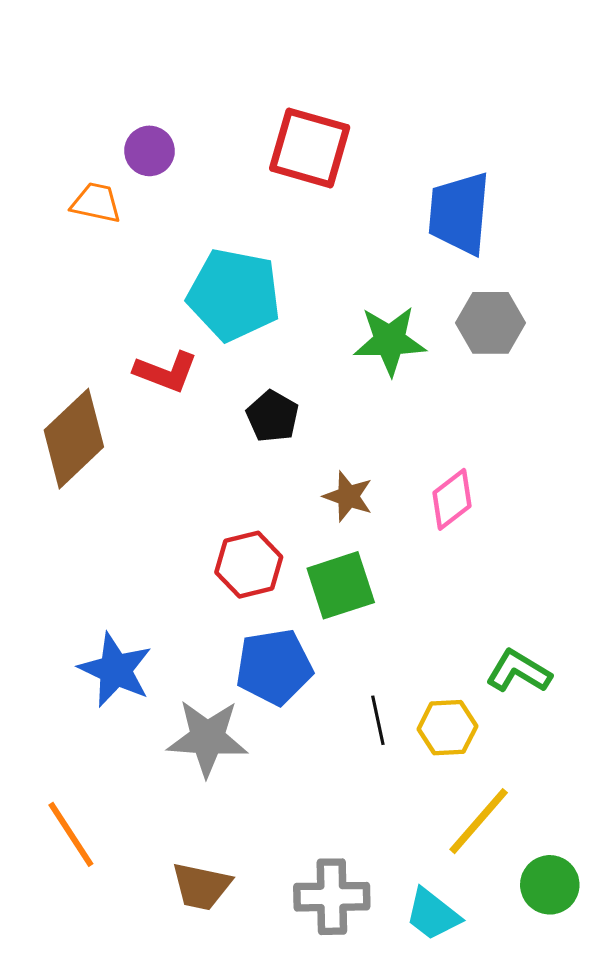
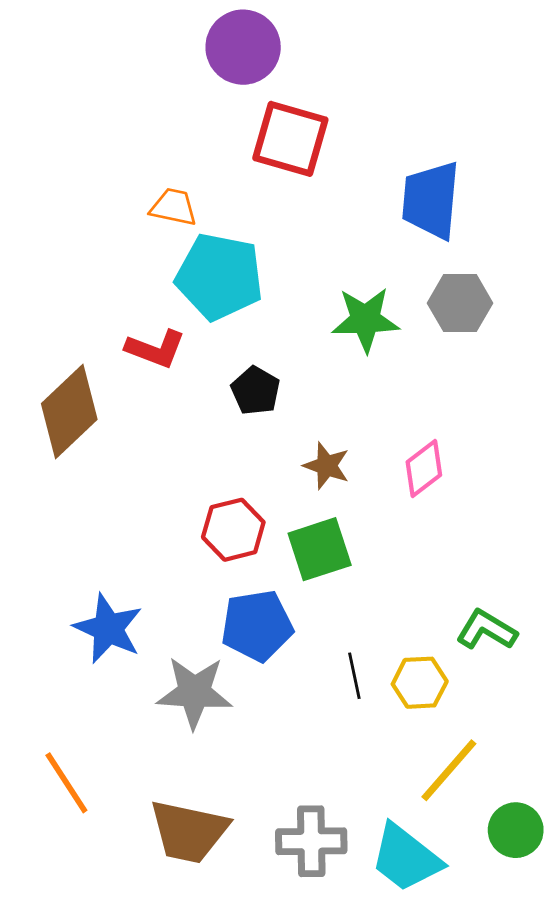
purple circle: (149, 151) -> (243, 47), moved, size x1.6
orange trapezoid: (96, 203) -> (174, 207), moved
brown trapezoid: (201, 886) -> (189, 832), size x1.4
cyan trapezoid: (433, 914) -> (406, 858), size x1.4

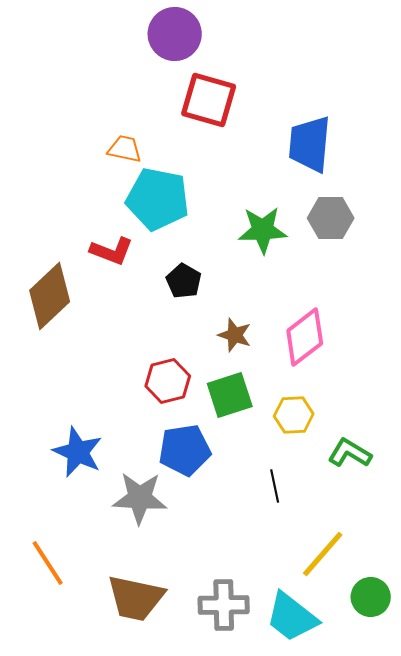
pink diamond: (424, 469) -> (305, 337), size x1.4
black line: (354, 676) -> (275, 486), moved
yellow hexagon: (420, 683) -> (294, 415), moved

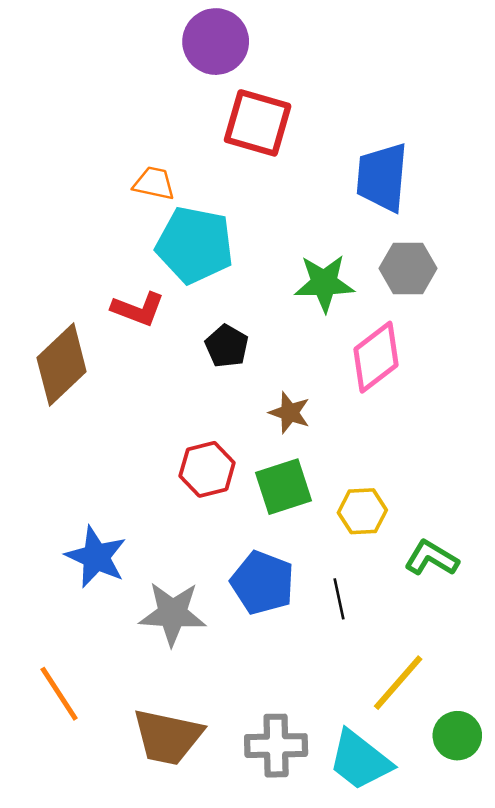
pink diamond: (305, 337) -> (376, 357), moved
blue pentagon: (185, 450) -> (263, 583), moved, turned 30

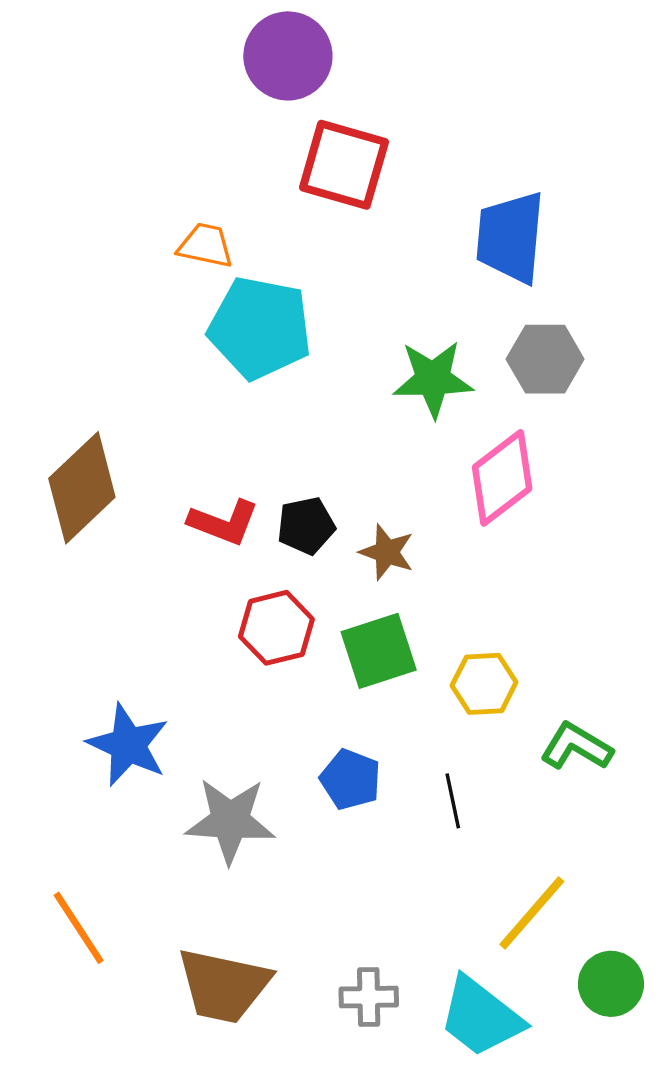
red L-shape: (138, 309) -> (224, 522), moved
black pentagon: (227, 346) -> (306, 526), moved, turned 30
blue pentagon: (263, 583) -> (351, 779), size x0.7
gray cross: (276, 746) -> (369, 997), size x0.7

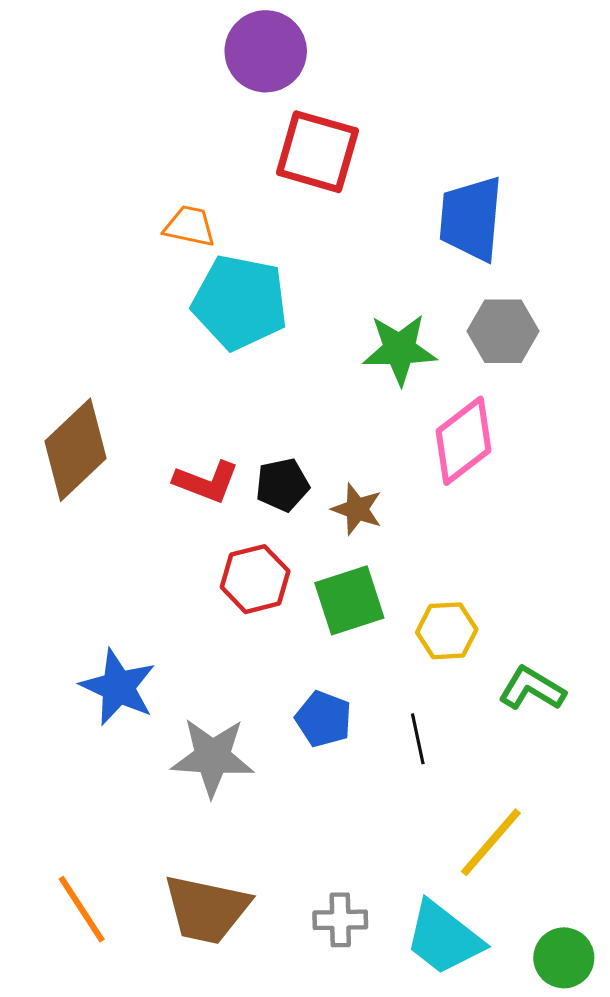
orange line: (79, 928) -> (82, 909), moved
green circle: (611, 984) -> (564, 958), moved

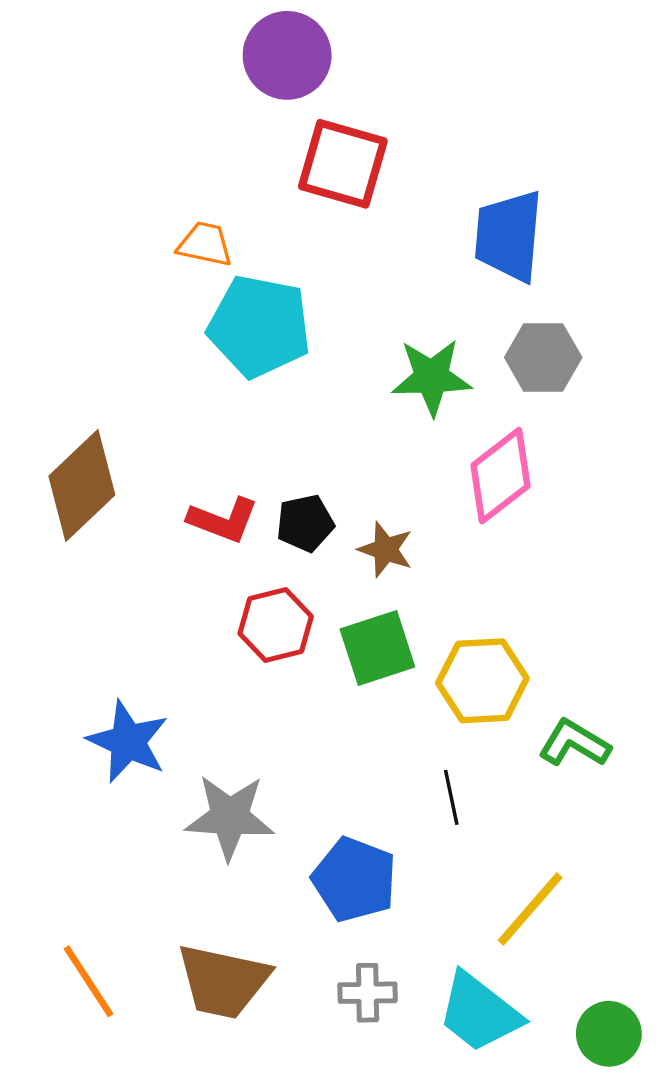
yellow hexagon: (447, 631) -> (482, 681), size x1.4
blue pentagon: (324, 719) -> (354, 879), moved, size x1.4

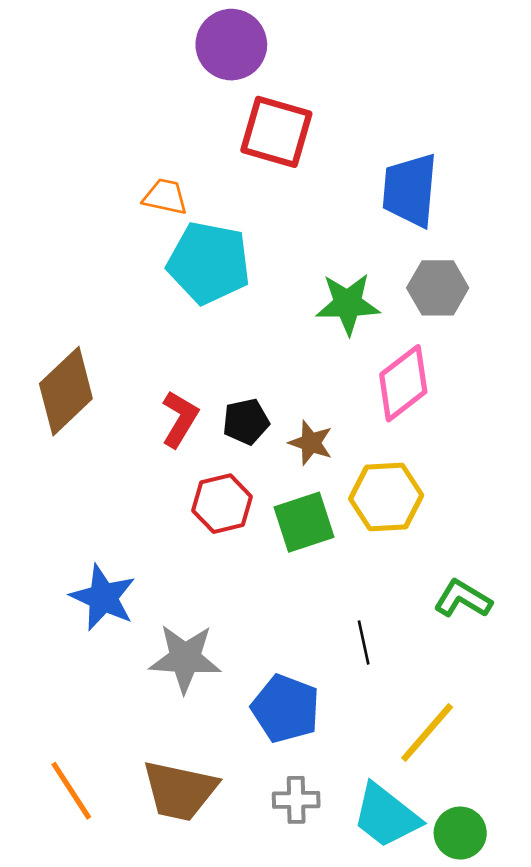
red L-shape: (223, 520) -> (180, 419), turned -80
yellow hexagon: (482, 681) -> (386, 497), moved
green circle: (609, 1034) -> (460, 833), moved

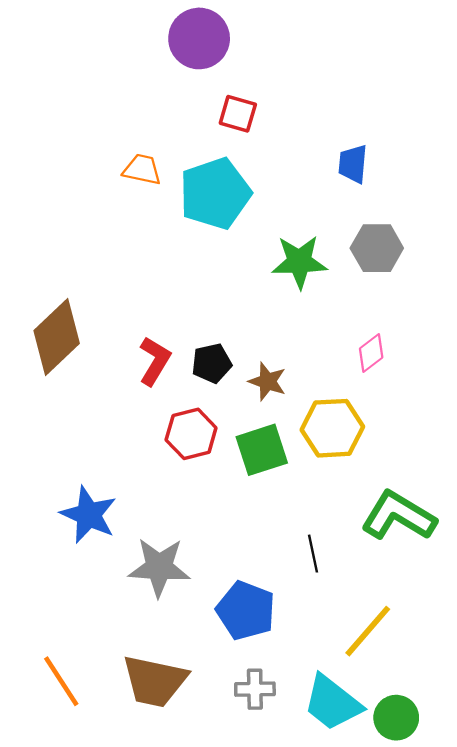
red square: (276, 132) -> (238, 114), size x0.6
blue trapezoid: (410, 190) -> (353, 164), size x0.6
cyan pentagon: (209, 263) -> (215, 193), moved, turned -30
pink diamond: (403, 383) -> (371, 353), moved, size x0.6
green L-shape: (463, 599) -> (398, 516), size x1.5

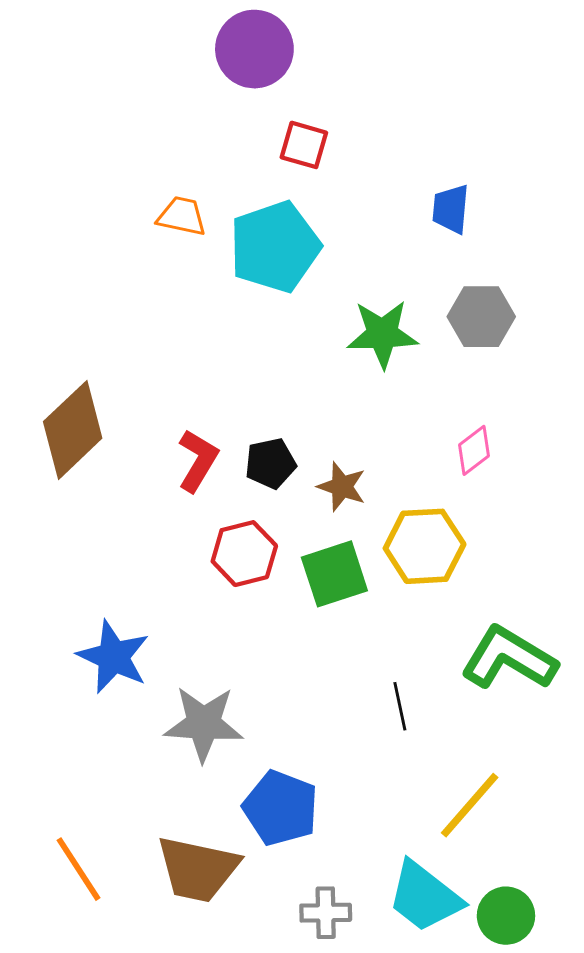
blue pentagon: (246, 611) -> (281, 808), moved
gray cross: (255, 689) -> (326, 913), moved

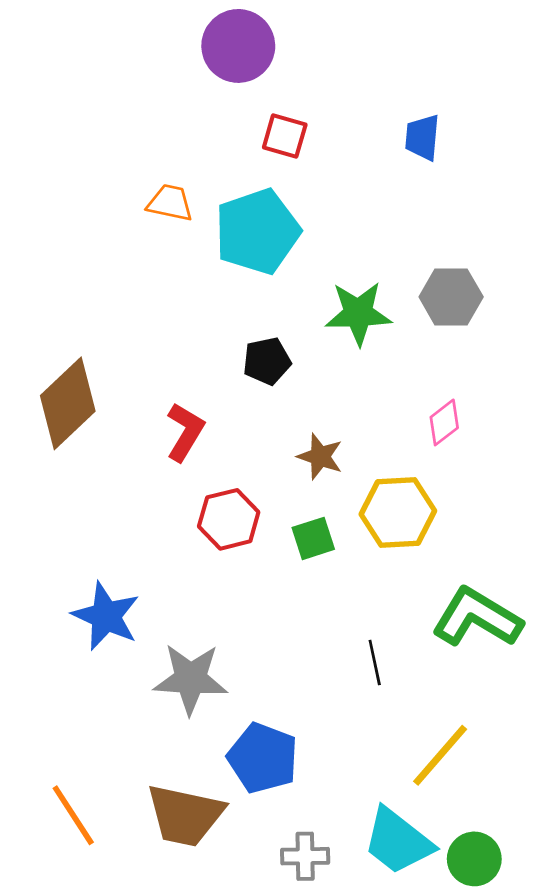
blue trapezoid: (451, 209) -> (422, 137), moved
black pentagon: (270, 463) -> (267, 361), moved
green square: (334, 574) -> (313, 538), size x0.7

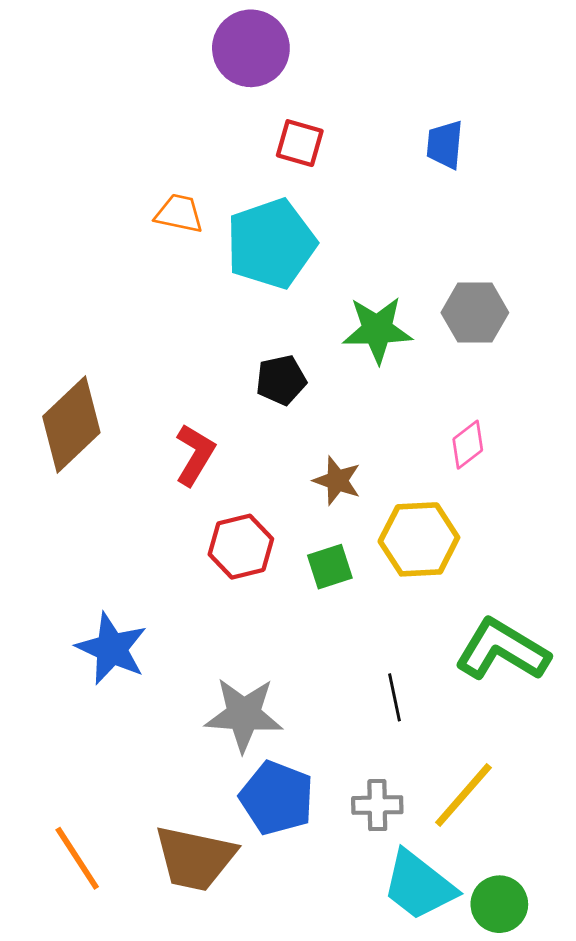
gray star: (191, 679) -> (244, 715), moved
gray cross: (305, 856) -> (377, 805), moved

